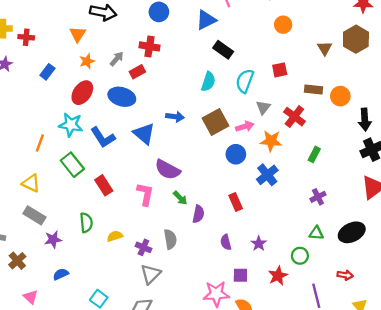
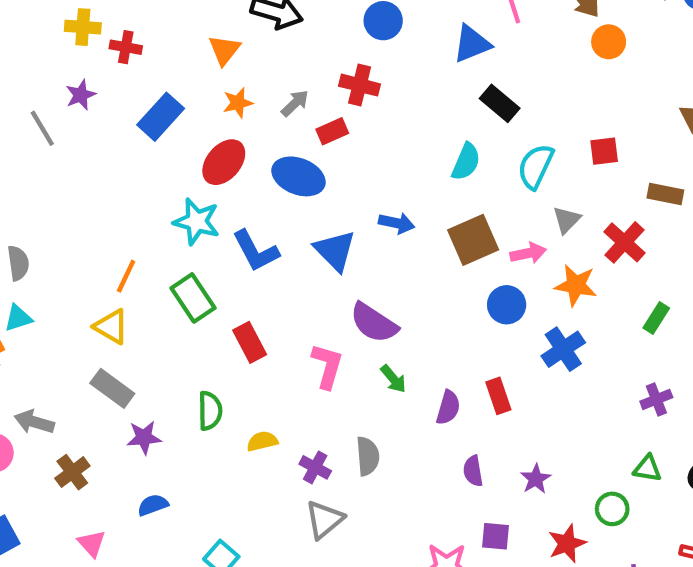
orange circle: (283, 25) -> (609, 42), moved
blue rectangle: (47, 72) -> (161, 117), size x1.5
orange line: (40, 143) -> (126, 276), moved
purple semicircle: (198, 214) -> (448, 408), moved

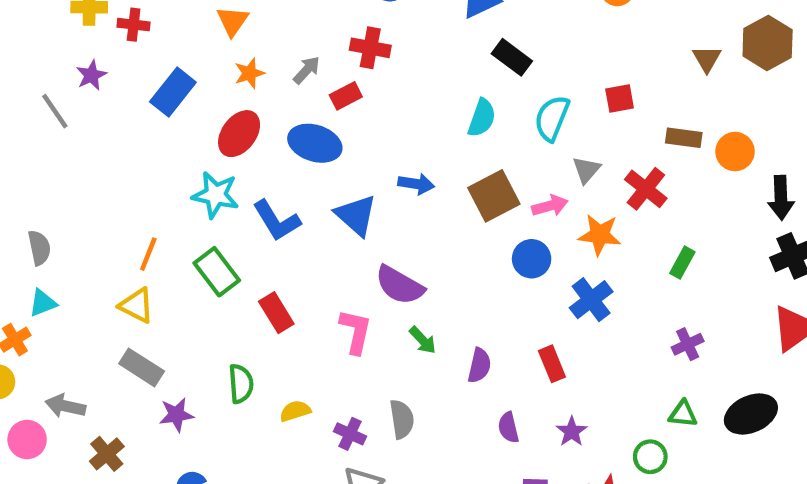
red rectangle: (498, 396) -> (552, 364), moved

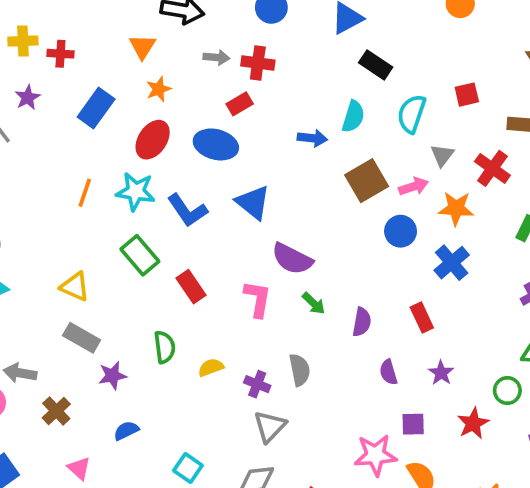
gray arrow: (307, 70) -> (216, 57), moved, turned 55
blue arrow: (416, 184) -> (312, 138), moved
orange line: (148, 254) -> (85, 193), moved

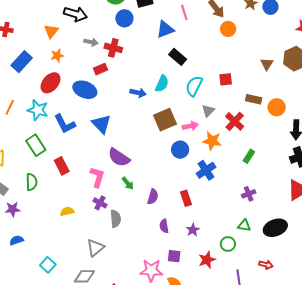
green semicircle: (165, 347) -> (32, 182), moved
purple cross: (257, 384) -> (100, 203), moved

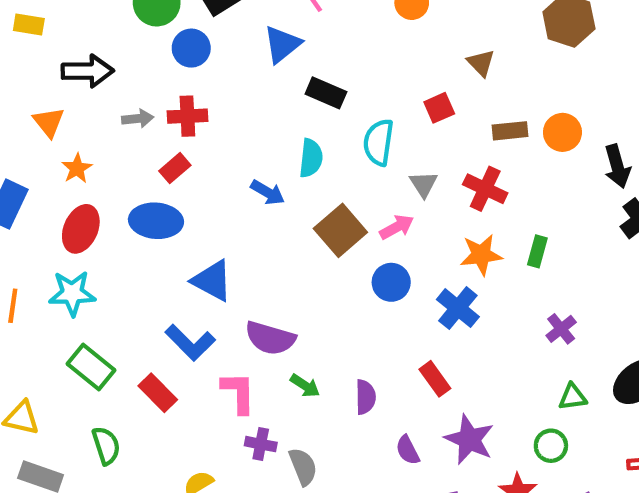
brown triangle: (267, 64) -> (481, 63), moved
blue arrow: (138, 93) -> (268, 192), turned 35
blue L-shape: (65, 124) -> (190, 343), moved
orange star: (212, 141) -> (481, 255), moved
purple star: (193, 230) -> (469, 439), size x1.6

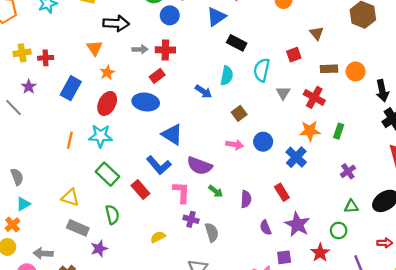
pink arrow: (397, 227) -> (235, 145), moved, turned 35
brown square: (340, 230) -> (239, 113), size x0.6

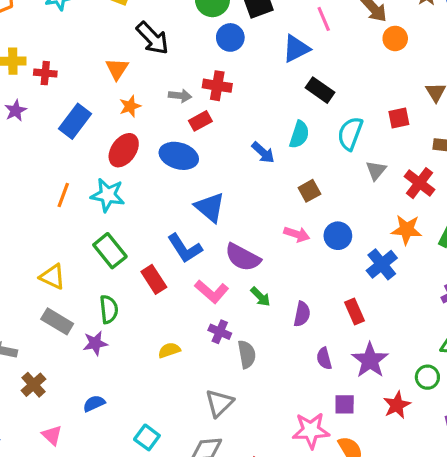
black arrow: (116, 23) -> (153, 38), turned 35
gray arrow: (140, 49) -> (180, 96), moved
pink L-shape: (181, 192) -> (212, 291), turned 120
purple star: (99, 249) -> (95, 343), moved

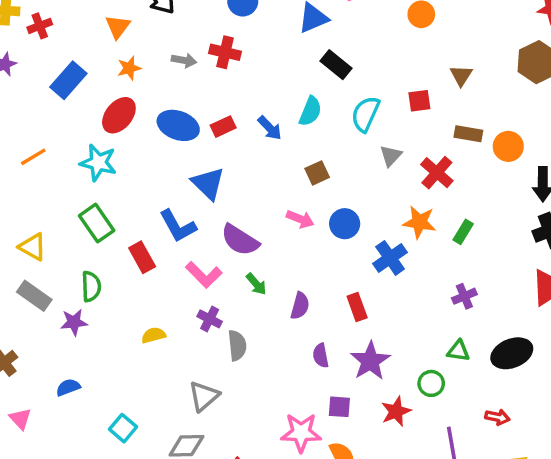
red cross: (45, 73) -> (40, 26), turned -30
red rectangle: (200, 121) -> (223, 127), moved
orange line: (63, 195) -> (33, 157), moved, turned 35

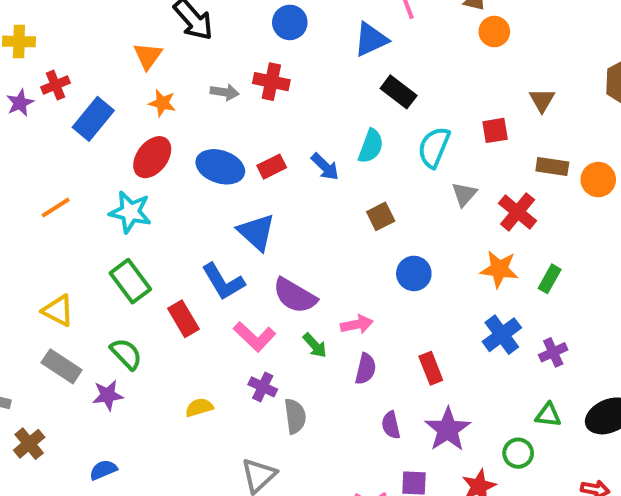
red cross: (40, 26) -> (56, 85), moved
orange star: (129, 68) -> (162, 103), turned 30
pink arrow: (300, 219) -> (357, 324), moved, turned -32
blue cross: (390, 258) -> (502, 335), moved
green semicircle: (91, 286) -> (126, 354), turned -40

